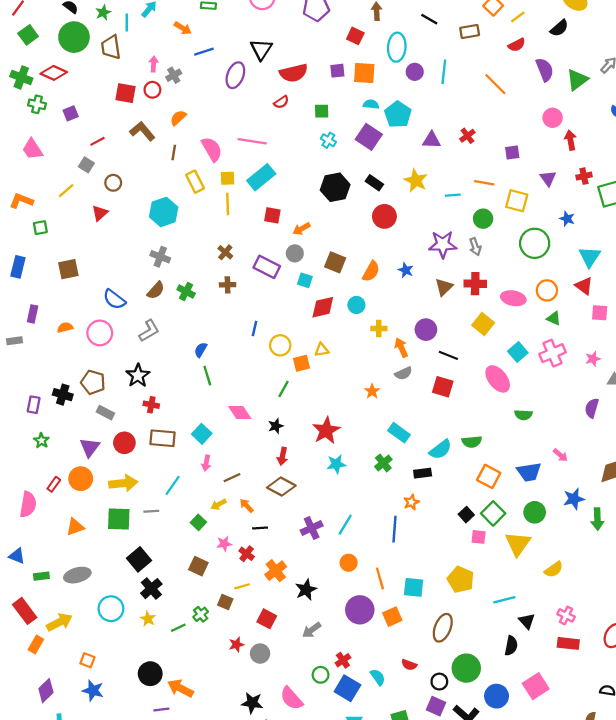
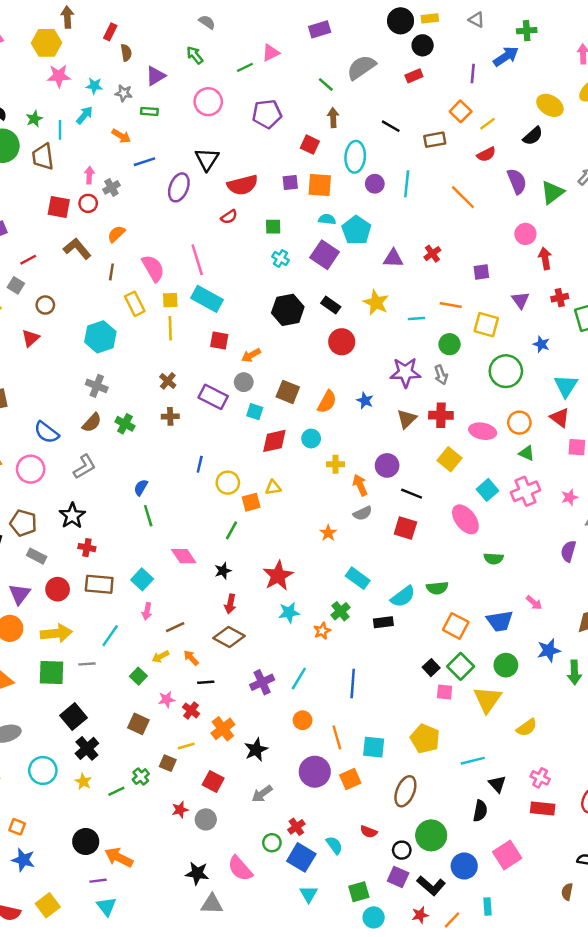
pink line: (252, 141) -> (197, 260), turned 64
cyan rectangle: (261, 177) -> (207, 299), turned 68
orange star: (411, 502) -> (322, 631), moved

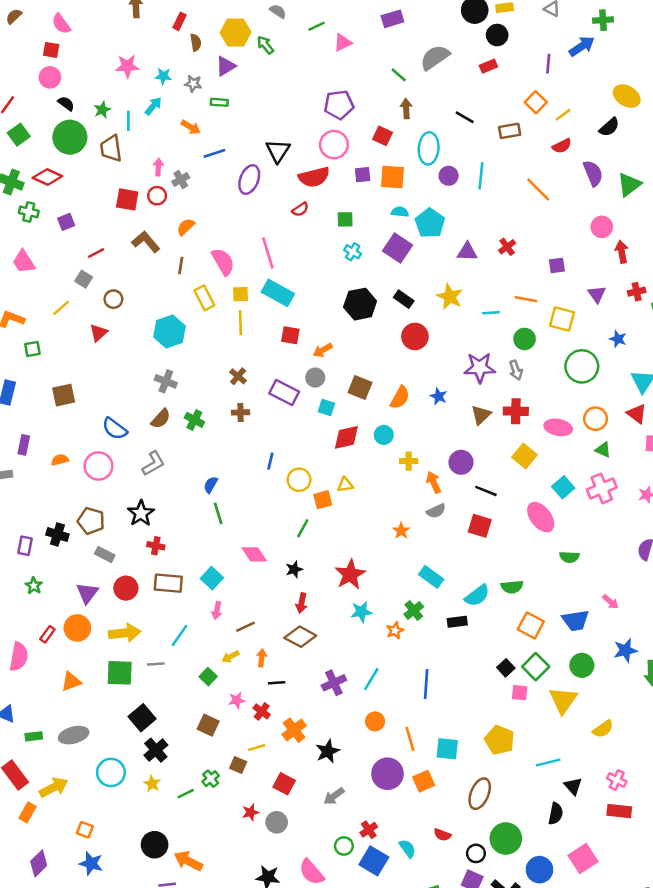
yellow hexagon: (47, 43) -> (236, 33), moved
green line: (245, 67) -> (316, 26), moved
pink circle: (208, 102) -> (334, 145), moved
orange arrow: (191, 658) -> (262, 658), turned 49

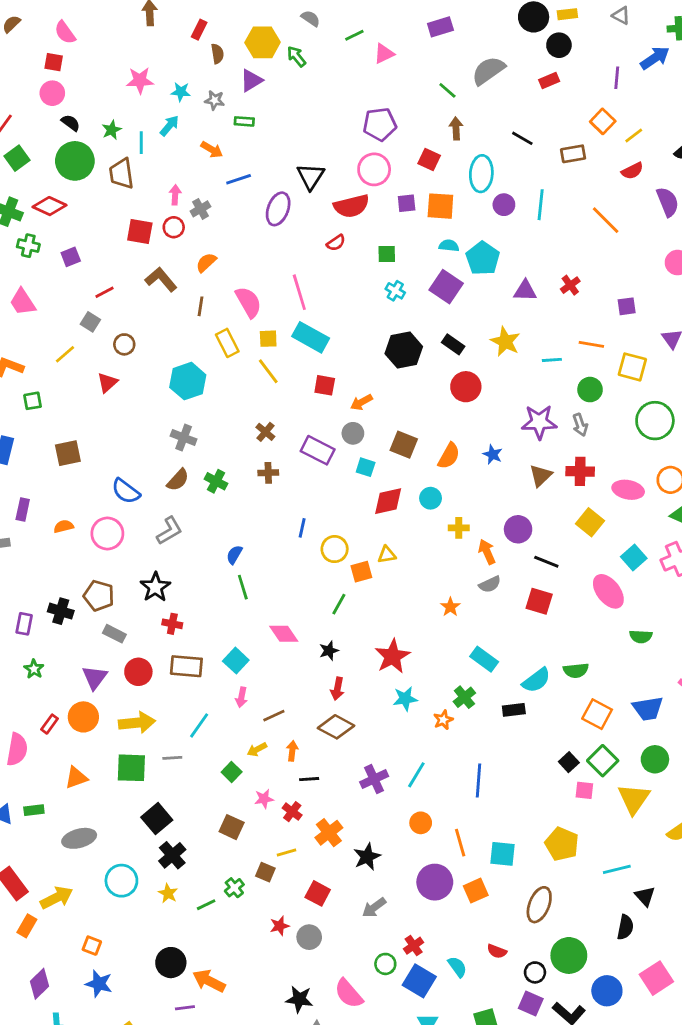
yellow line: (241, 323) -> (268, 371), turned -35
green rectangle: (34, 736) -> (34, 810), moved

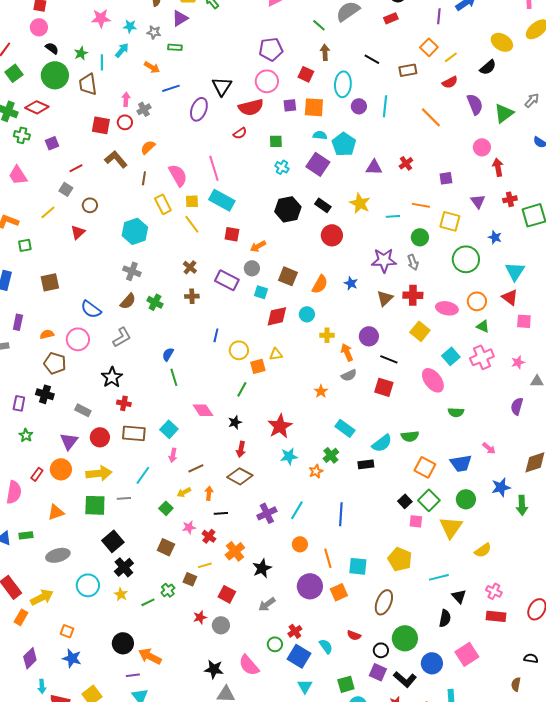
brown pentagon: (99, 596) -> (55, 363), moved

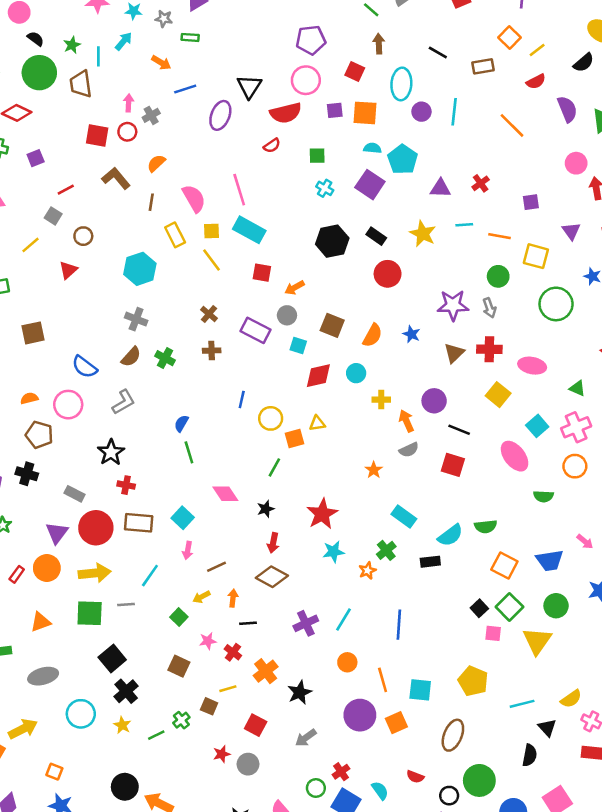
cyan line: (393, 216) -> (464, 225), moved
orange circle: (477, 301) -> (575, 466), moved
red circle: (100, 437) -> (96, 528), size x1.4
yellow semicircle: (483, 550) -> (571, 699), moved

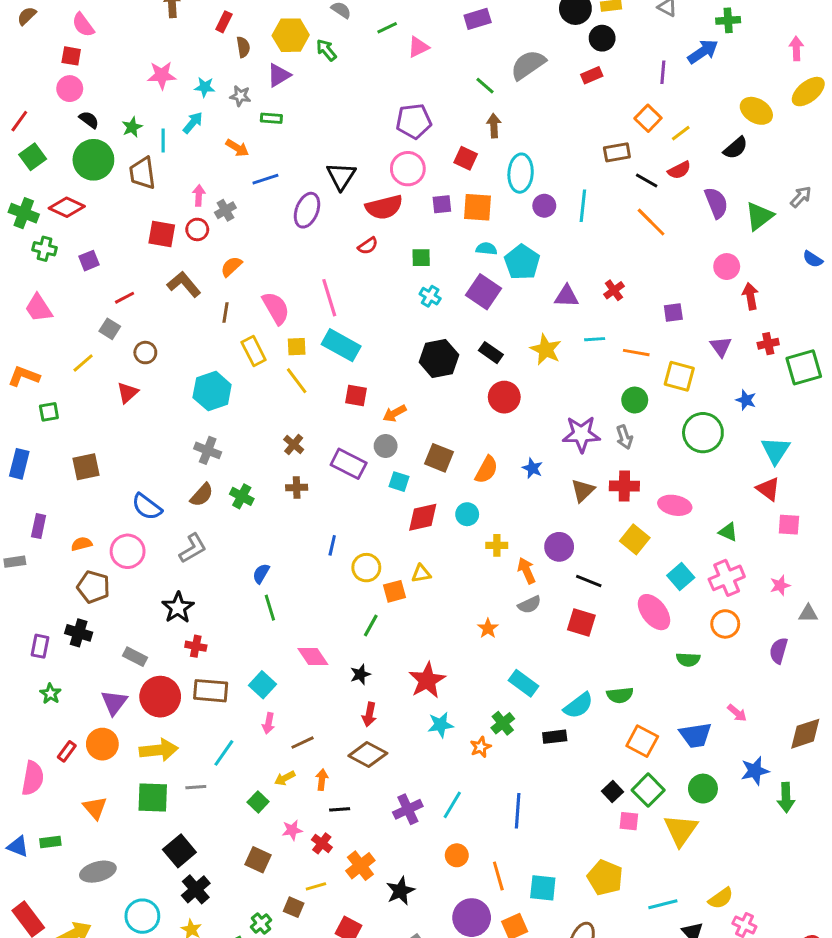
black line: (438, 53) -> (647, 181), moved
orange triangle: (41, 622) -> (95, 808), turned -50

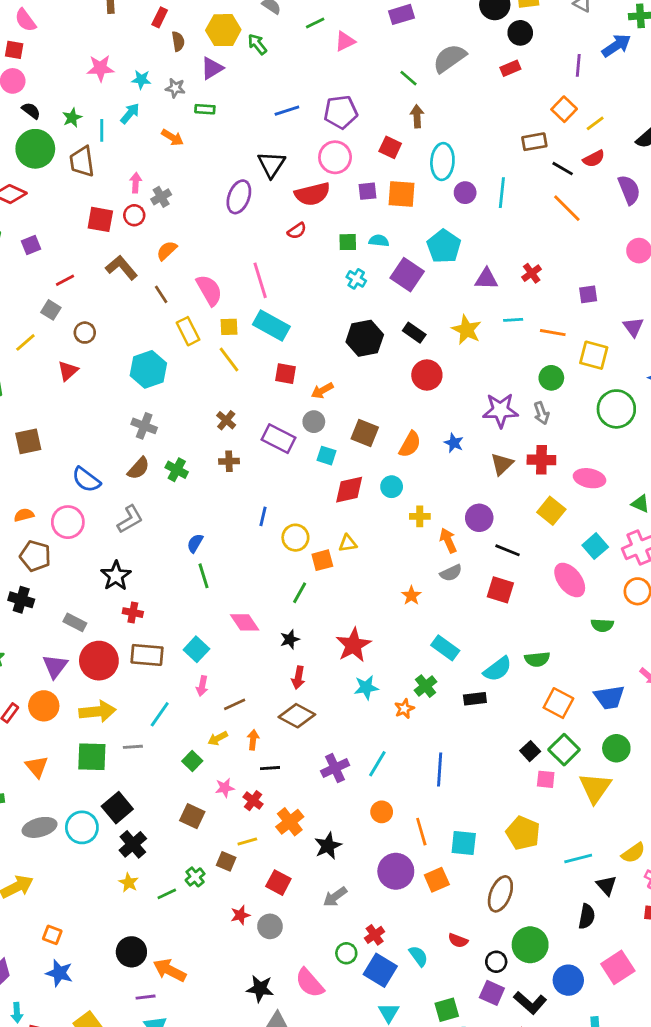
blue line: (265, 179) -> (287, 111), moved
cyan semicircle: (486, 249) -> (379, 241), moved
brown line: (225, 313) -> (161, 294), turned -42
cyan circle: (142, 916) -> (82, 827), moved

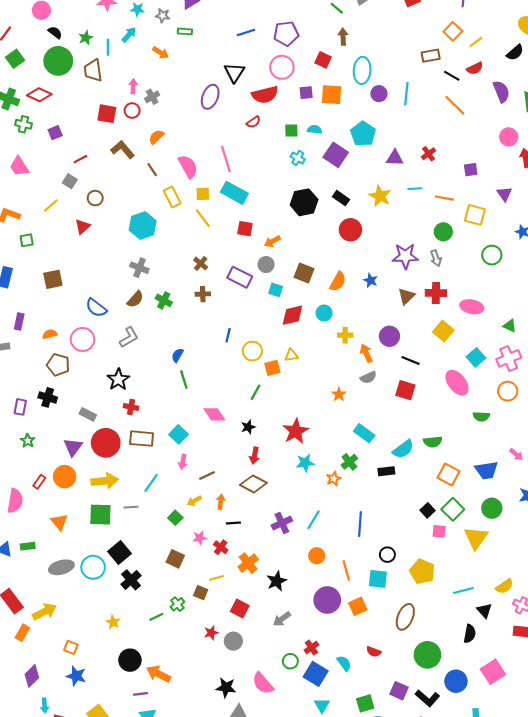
green circle: (616, 409) -> (492, 255), size x0.7
yellow star: (129, 883) -> (113, 622), moved
black circle: (496, 962) -> (387, 555), moved

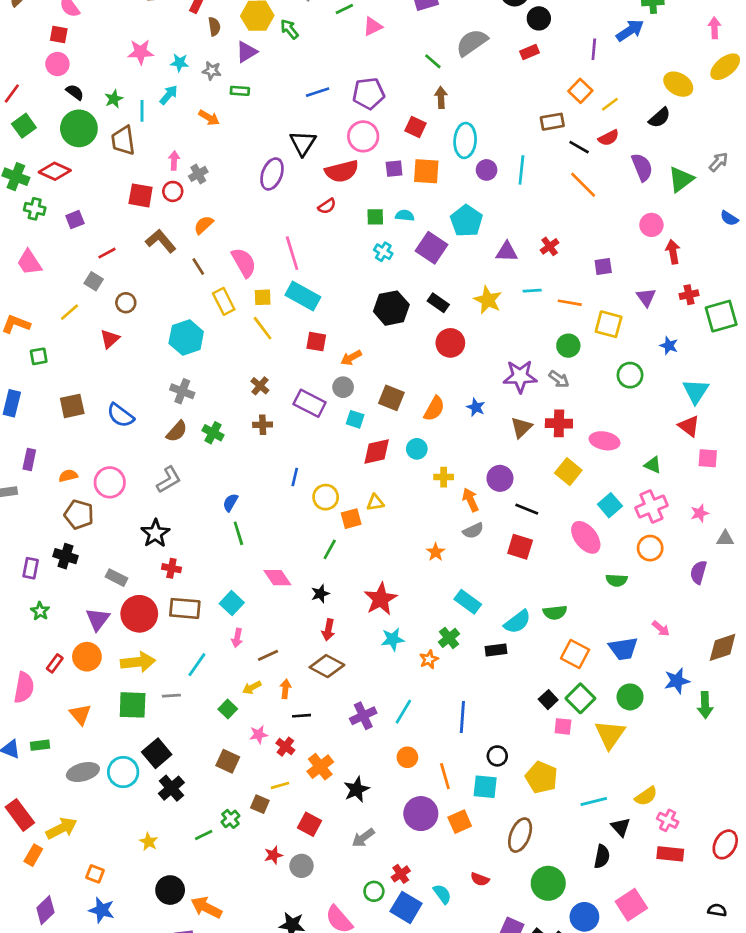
gray arrow: (436, 258) -> (559, 379), turned -35
blue semicircle: (96, 308) -> (120, 415), moved

